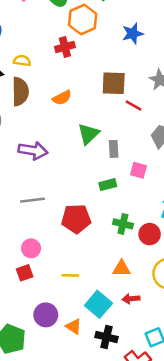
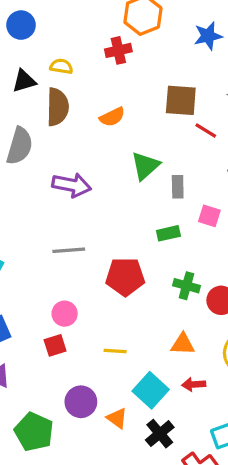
black cross: (106, 337) -> (160, 434), turned 35

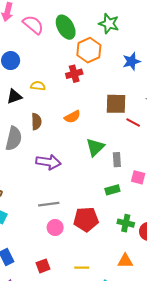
brown semicircle: (58, 107) -> (36, 122), moved, size x0.7
pink circle: (65, 314) -> (55, 228), moved

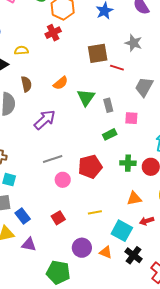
orange semicircle: (72, 117) -> (61, 83), moved
purple arrow: (48, 162) -> (45, 120), turned -40

